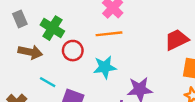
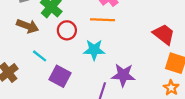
red trapezoid: (177, 40) -> (164, 34), turned 55

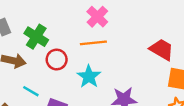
cyan star: (94, 50) -> (89, 77), turned -30

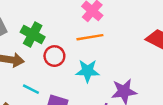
cyan star: (89, 77) -> (88, 71), turned -30

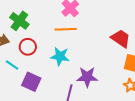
red circle: (54, 56) -> (28, 47), moved

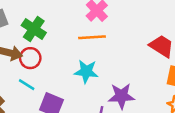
red circle: (28, 47) -> (30, 58), moved

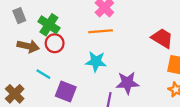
red circle: (30, 58) -> (55, 43), moved

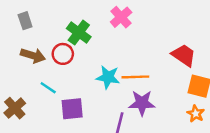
green cross: (49, 25) -> (79, 33), moved
orange line: (101, 31) -> (135, 77), moved
purple square: (66, 91) -> (72, 109), turned -30

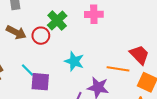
pink cross: (121, 17) -> (94, 14), turned 30
orange line: (135, 77) -> (118, 69), moved
cyan line: (48, 88) -> (28, 70), moved

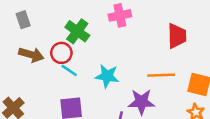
red trapezoid: (139, 55) -> (177, 36), moved, turned 55
cyan line: (28, 70) -> (69, 70), moved

